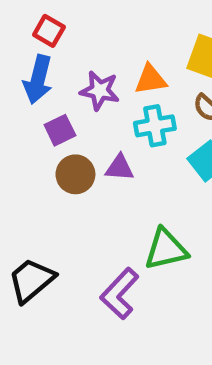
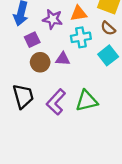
black trapezoid: (31, 280) -> (23, 96), moved, turned 115
purple L-shape: (120, 293) -> (56, 102), moved

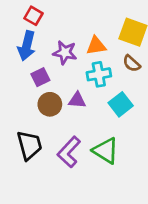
cyan square: (108, 55) -> (121, 104), moved
green triangle: (87, 101) -> (106, 151), turned 45

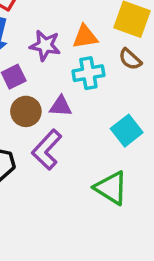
cyan square: (121, 104) -> (127, 131), moved
green triangle: (106, 151) -> (111, 188), moved
purple L-shape: (69, 152) -> (47, 150), moved

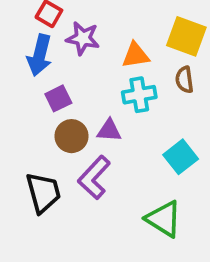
purple star: (45, 45) -> (83, 38), moved
brown semicircle: (130, 59) -> (184, 80), turned 40

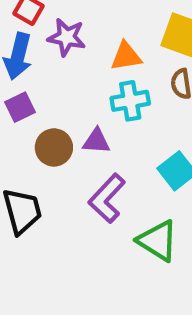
purple square: (58, 98) -> (20, 107), moved
purple L-shape: (94, 177) -> (107, 198), moved

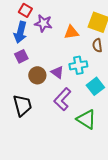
cyan cross: (130, 101) -> (78, 65), moved
purple triangle: (96, 141) -> (57, 72), turned 32

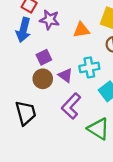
purple square: (21, 56) -> (44, 57), moved

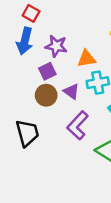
purple star: (50, 20) -> (56, 46), moved
orange triangle: (81, 30) -> (86, 59), moved

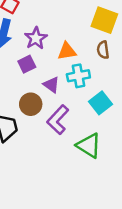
purple star: (56, 46) -> (36, 38), turned 30
brown circle: (46, 95) -> (31, 104), moved

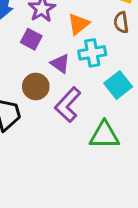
orange triangle: (67, 51) -> (78, 24), turned -30
purple square: (27, 64) -> (31, 39), turned -36
green triangle: (89, 146) -> (104, 135), turned -32

